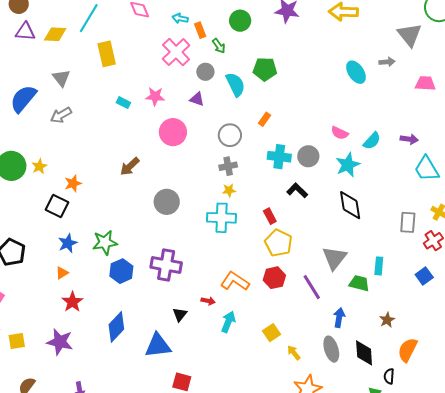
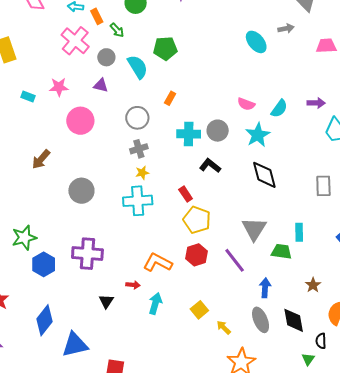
blue triangle: (158, 346) -> (75, 345), moved

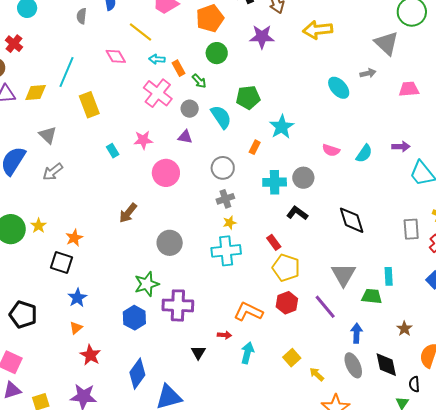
cyan rectangle: (28, 96) -> (113, 151), turned 40
cyan star: (258, 135) -> (282, 127), moved
green star: (24, 238) -> (147, 284), moved

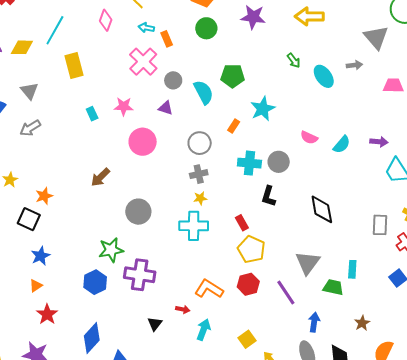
pink diamond: (116, 56) -> (106, 20), turned 45
green arrow: (199, 81) -> (294, 61), moved
black L-shape: (297, 213) -> (269, 196), turned -115

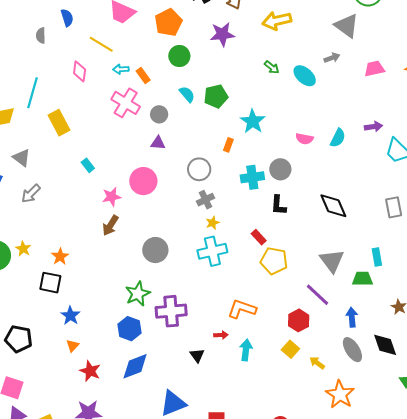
cyan semicircle: (204, 92) -> (187, 94), moved, size x0.7
pink star: (124, 107) -> (112, 197), moved
red hexagon: (248, 284) -> (299, 320), moved
blue diamond: (92, 338) -> (135, 366), moved, turned 40

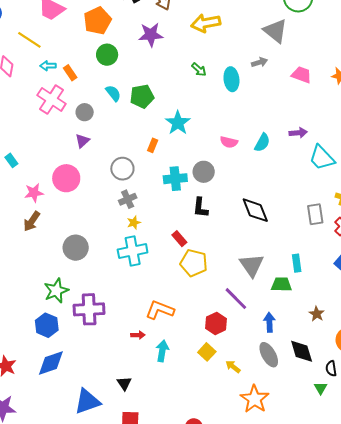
pink trapezoid: (374, 69) -> (302, 75), turned 30
cyan ellipse: (305, 76) -> (231, 79), turned 40
purple triangle: (158, 143) -> (82, 141), turned -49
black triangle: (197, 355) -> (124, 383), moved

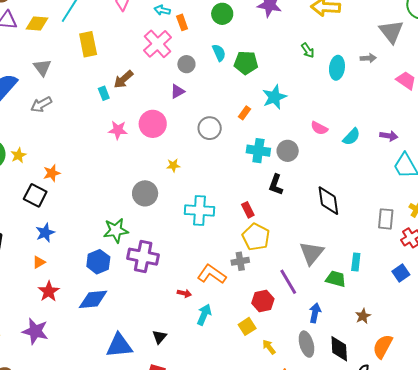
gray cross: (128, 199) -> (240, 261), moved
brown arrow: (32, 221) -> (123, 79), moved
yellow star: (134, 223) -> (173, 165), moved

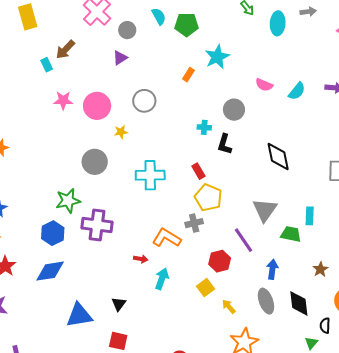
pink circle: (153, 124) -> (97, 106), moved
gray circle: (210, 128) -> (144, 101), moved
cyan cross: (258, 151) -> (204, 127), moved, size x0.6

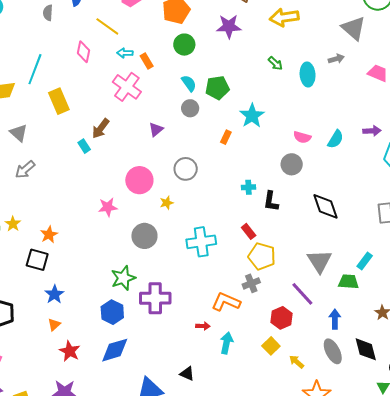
gray circle: (127, 30) -> (190, 108), moved
pink star: (63, 100) -> (108, 207), moved
gray circle: (234, 110) -> (292, 164), moved
cyan rectangle: (310, 216) -> (365, 261), turned 42
black triangle: (119, 304) -> (187, 374), turned -35

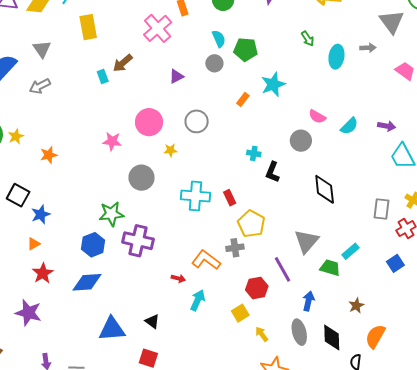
red rectangle: (249, 231) -> (230, 198), moved
black square: (37, 260) -> (18, 195), moved

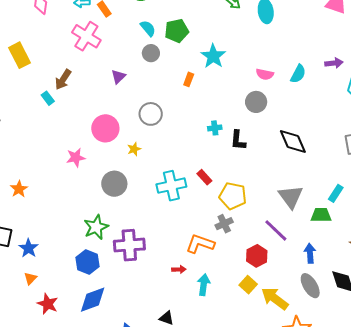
yellow arrow: (262, 334) -> (275, 298), size x1.8

